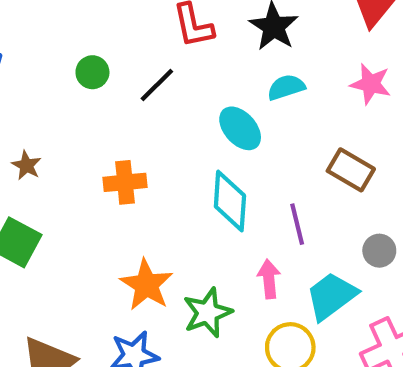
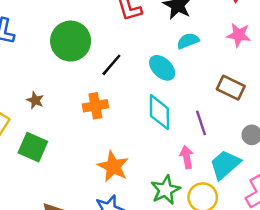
green circle: (92, 72) -> (71, 41), size x2.0
black line: (157, 85) -> (111, 65), moved
green star: (208, 313) -> (166, 190), moved

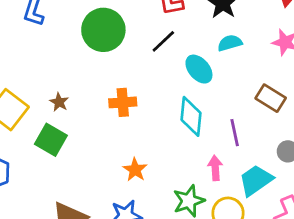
black line: (111, 65) -> (163, 41), moved
brown star: (35, 100) -> (59, 102), moved
orange star: (113, 166) -> (135, 170), size x0.7

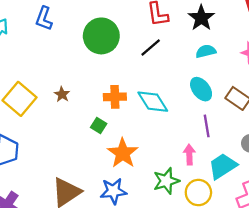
cyan ellipse: (199, 69) -> (201, 89), moved
cyan diamond: (191, 116) -> (153, 102), moved, turned -40
green square: (51, 140) -> (99, 126), moved, size x0.6
orange star: (135, 170) -> (123, 153), size x1.5

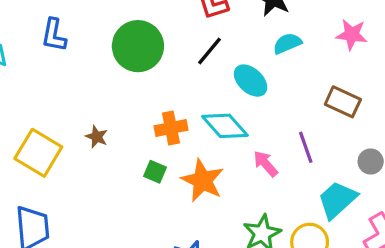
cyan ellipse: (201, 89) -> (251, 81), moved
orange star: (123, 153) -> (203, 180), moved
pink arrow: (189, 155) -> (266, 164), moved, turned -30

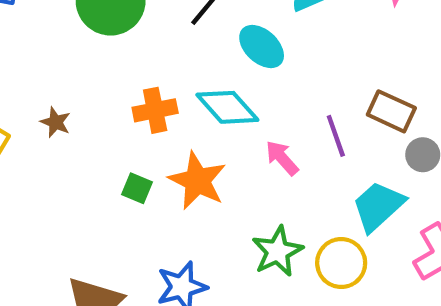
brown rectangle: (343, 102) -> (391, 111), moved
green square: (155, 172) -> (137, 188), moved

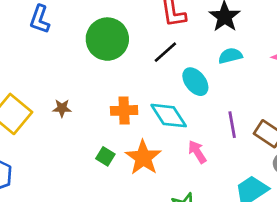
brown star: (55, 122) -> (62, 108), turned -30
purple line: (336, 136) -> (232, 125), moved

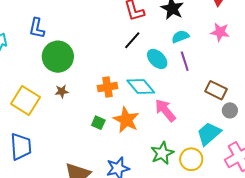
green circle: (107, 39) -> (58, 57), moved
purple line: (232, 125) -> (185, 61), moved
pink arrow: (197, 152) -> (165, 110), size x1.4

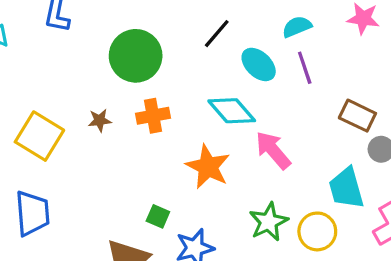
green circle: (58, 57) -> (136, 56), moved
orange cross: (108, 87) -> (153, 116), moved
green square: (98, 123) -> (158, 216), moved
cyan trapezoid: (209, 134) -> (346, 188), turned -64

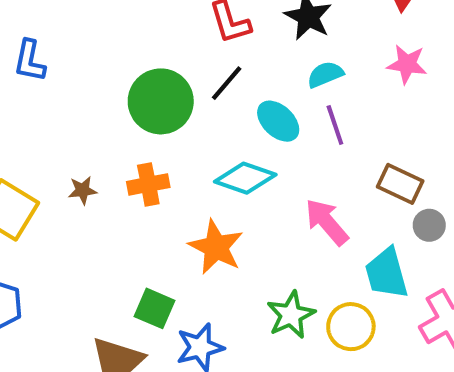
green circle: (136, 56) -> (161, 101), moved
cyan diamond: (232, 111) -> (245, 178), turned -30
pink arrow: (273, 150) -> (327, 222), moved
green square: (158, 216) -> (155, 308), size x1.4

